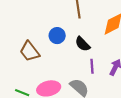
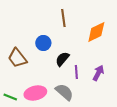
black semicircle: (83, 44) -> (62, 59), moved, turned 84

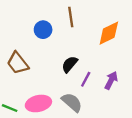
blue circle: (43, 43) -> (43, 30), moved
purple line: (76, 72) -> (86, 79), turned 32

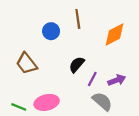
purple arrow: (111, 80) -> (117, 80), turned 42
gray semicircle: (72, 102) -> (102, 101), moved

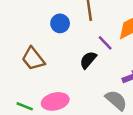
purple line: (92, 79) -> (105, 43), moved, turned -72

